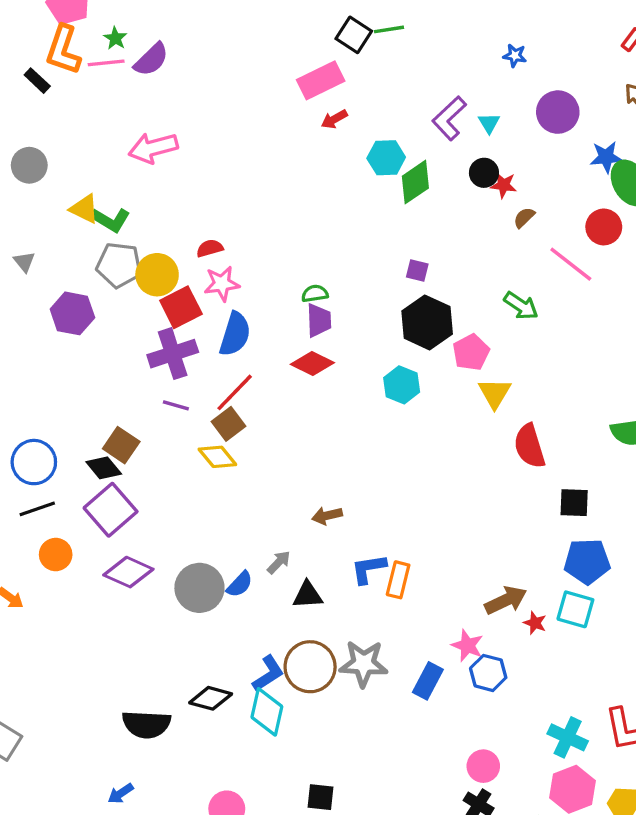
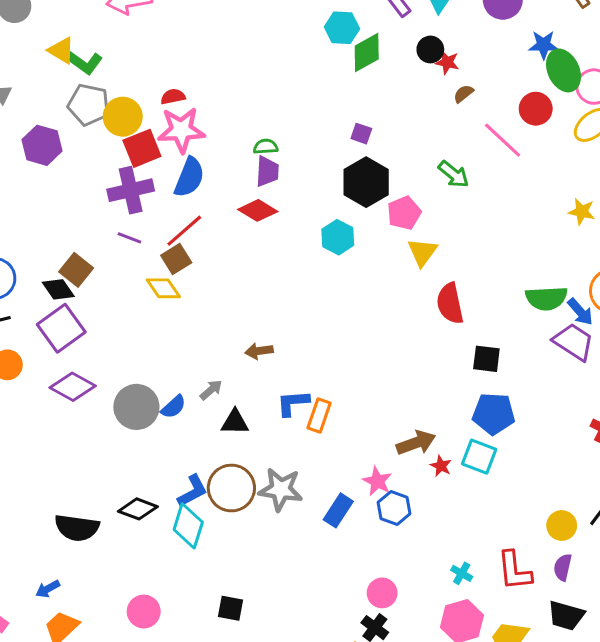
pink star: (222, 284) -> (181, 130), size x1.4
cyan cross: (568, 737) -> (462, 573), size x0.6

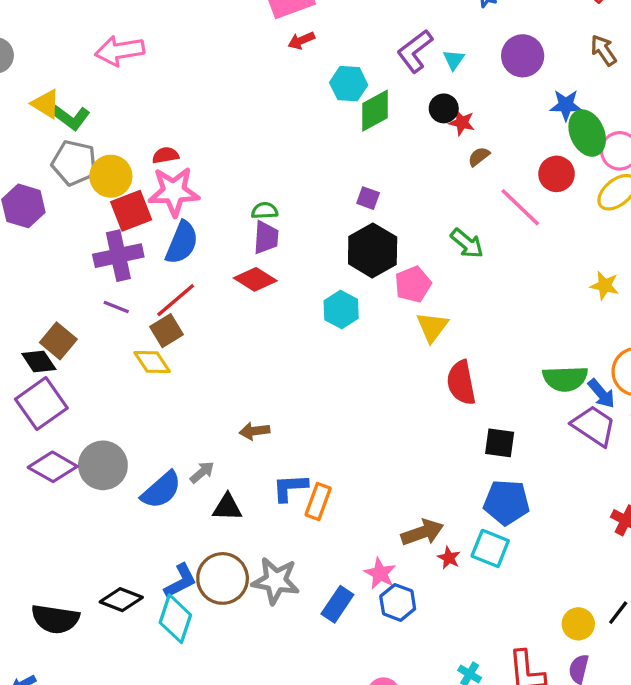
gray circle: (136, 407) -> (103, 465), moved
blue semicircle: (173, 407) -> (161, 490), size x1.5

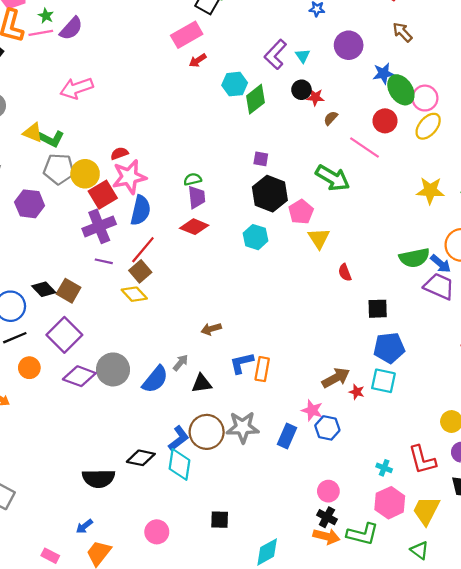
green arrow: (467, 243) -> (333, 178), size x1.4
yellow star: (605, 286) -> (430, 191), size x1.4
black diamond: (39, 361) -> (44, 289), moved
red semicircle: (461, 383) -> (345, 272), size x0.6

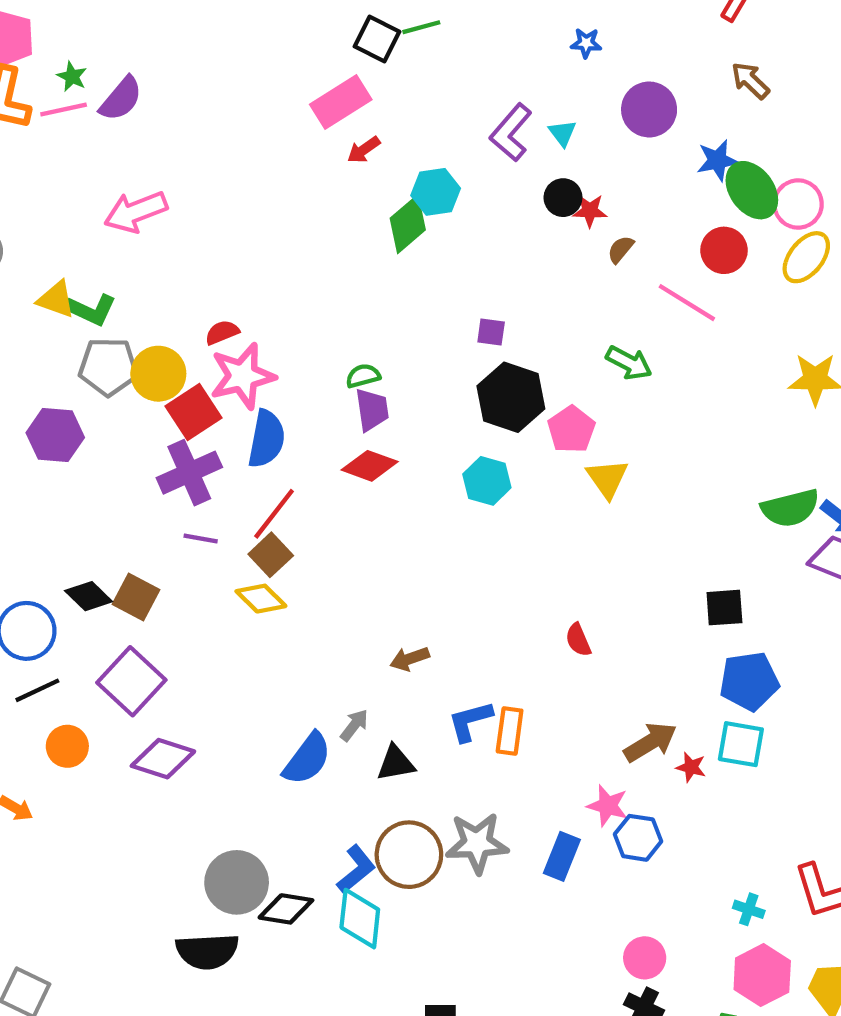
green diamond: (255, 99) -> (408, 224), moved
green arrow: (333, 178) -> (629, 363), size x0.7
red semicircle: (345, 272) -> (578, 640), moved
gray circle: (113, 369) -> (237, 882), moved

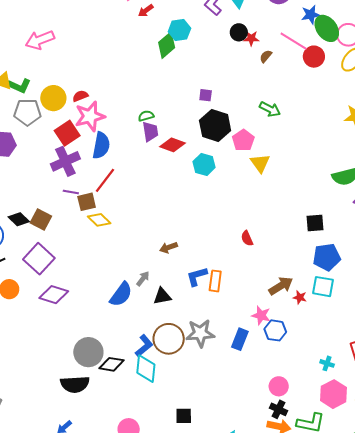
pink line: (687, 303) -> (294, 41), moved
yellow circle: (158, 374) -> (53, 98), moved
red diamond: (370, 466) -> (172, 145), moved
brown square: (271, 555) -> (87, 202), moved, turned 30

